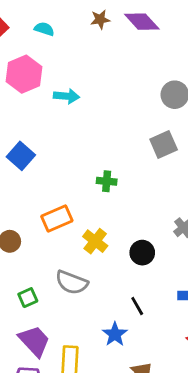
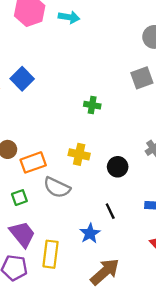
cyan arrow: (67, 96) -> (69, 17), moved
orange rectangle: (57, 219) -> (33, 162), moved
yellow cross: (95, 241) -> (79, 154), turned -30

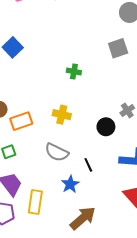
black circle: (118, 167) -> (106, 127), moved
gray semicircle: (57, 187) -> (57, 152), moved

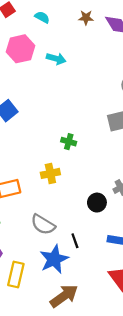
yellow cross: (62, 115) -> (50, 173), moved, turned -30
blue star: (70, 184) -> (54, 259), size x1.5

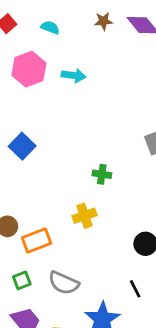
gray semicircle: (43, 225) -> (64, 283), moved
black line: (75, 241) -> (135, 289), moved

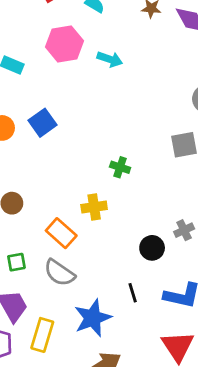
orange rectangle: (37, 240) -> (61, 233), moved, turned 52

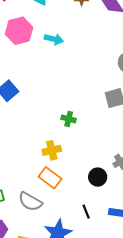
orange rectangle: (61, 233) -> (50, 178), moved

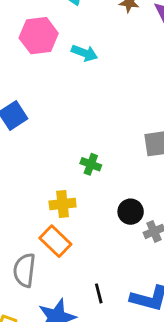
black circle: (98, 177) -> (131, 212), moved
gray semicircle: (30, 202) -> (24, 270), turned 60

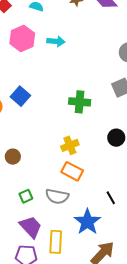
green cross: (91, 164) -> (80, 102), moved, size x1.5
gray semicircle: (24, 270) -> (57, 196), turned -70

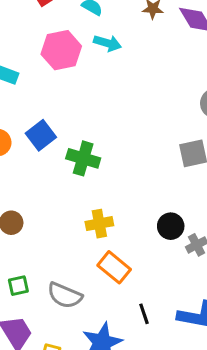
cyan arrow: (56, 41) -> (107, 43), moved
green cross: (80, 102) -> (83, 158), moved
orange rectangle: (72, 171) -> (114, 267), moved

